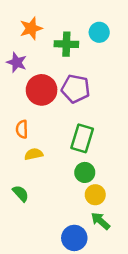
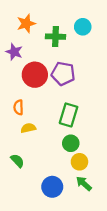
blue circle: (74, 238) -> (52, 187), moved

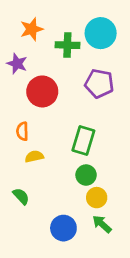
cyan circle: (83, 27) -> (101, 33), size x1.5
purple pentagon: (63, 74) -> (99, 84), moved

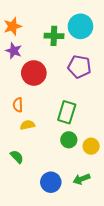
orange star: (32, 29) -> (13, 26), moved
yellow circle: (97, 198) -> (91, 146), moved
green arrow: (102, 224) -> (82, 179), turned -63

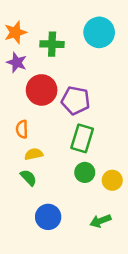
green cross: (54, 36) -> (52, 44), moved
purple pentagon: (79, 67) -> (76, 100), moved
green semicircle: (17, 157) -> (28, 178), moved
blue circle: (51, 182) -> (48, 217), moved

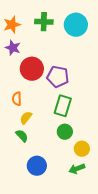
green cross: (52, 44) -> (44, 22), moved
yellow semicircle: (34, 154) -> (26, 118), turned -40
yellow circle: (112, 180) -> (82, 149), moved

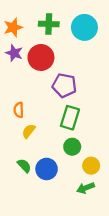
red circle: (32, 69) -> (41, 57), moved
green semicircle: (22, 136) -> (24, 166), moved
blue circle: (37, 166) -> (47, 169), moved

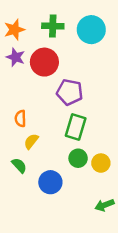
green semicircle: (24, 166) -> (19, 165), moved
yellow circle: (91, 166) -> (101, 163), moved
green arrow: (86, 188) -> (104, 205), moved

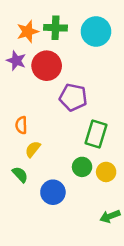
orange star: (14, 30) -> (28, 32), moved
green rectangle: (76, 127) -> (96, 134), moved

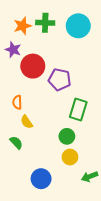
red circle: (47, 66) -> (33, 66), moved
yellow semicircle: (33, 149) -> (27, 122), turned -72
yellow circle: (106, 172) -> (70, 157), moved
blue circle: (53, 192) -> (41, 179), moved

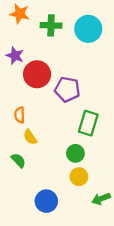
orange star: (22, 26) -> (20, 14), moved, turned 30

